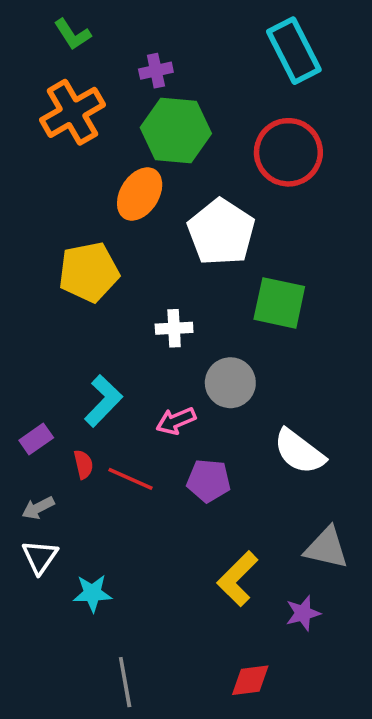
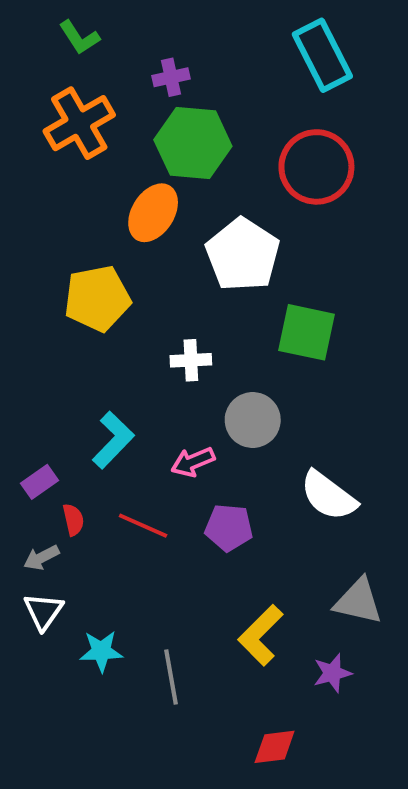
red semicircle: (83, 464) -> (73, 520), moved
gray line: (125, 682) -> (171, 677), moved

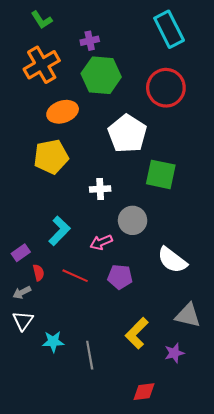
orange ellipse: (153, 213) -> (63, 112), moved, turned 40

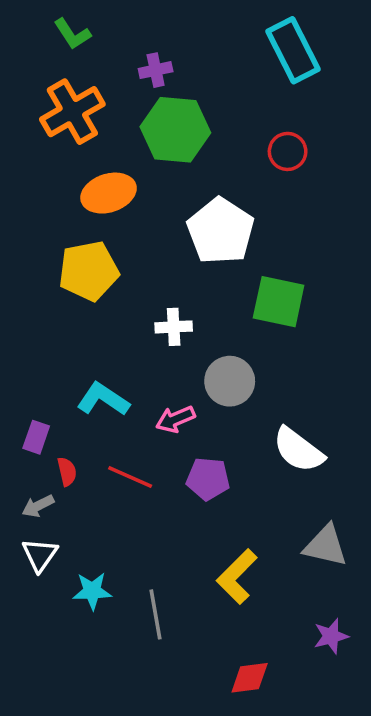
red circle: (166, 88) -> (288, 151), size x0.6
cyan L-shape: (59, 231) -> (103, 399), turned -100
purple rectangle: (21, 253) -> (36, 437), turned -36
purple star: (174, 353) -> (331, 636), moved

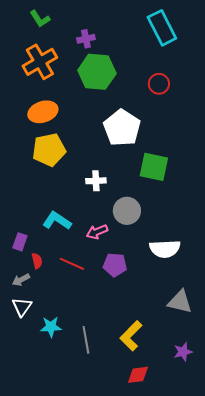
orange ellipse: (109, 193) -> (43, 112), moved
white semicircle: (298, 450) -> (165, 249), turned -40
yellow L-shape: (237, 576) -> (131, 336), moved

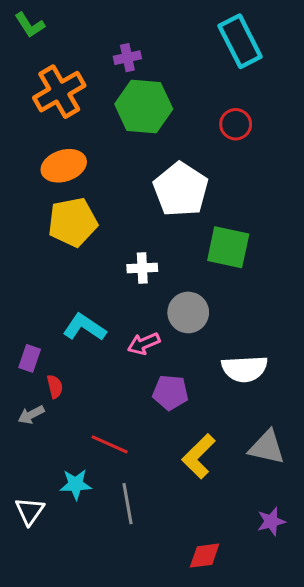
green L-shape: (40, 19) -> (30, 25), moved
red line: (72, 264) -> (110, 444), moved
white triangle: (22, 307) -> (30, 511), moved
yellow L-shape: (131, 336) -> (199, 456), moved

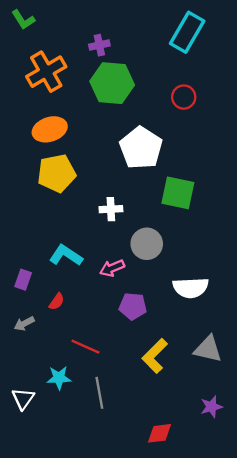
cyan rectangle: (240, 41) -> (187, 32), turned 57
red semicircle: (55, 387) -> (57, 302), moved, turned 48

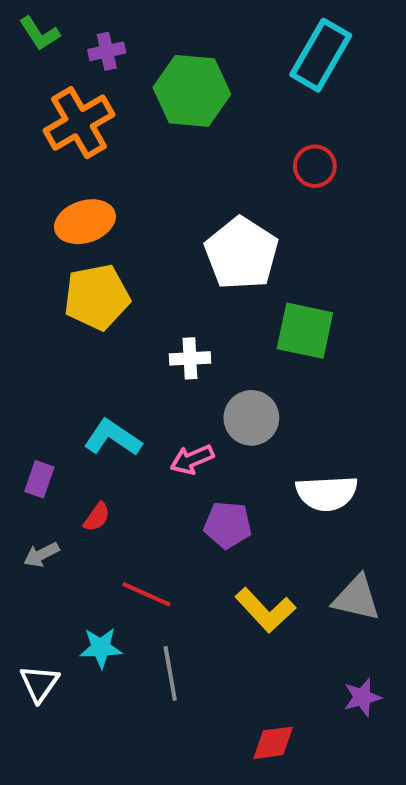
purple cross: (99, 45) -> (107, 51), moved
green hexagon: (112, 83) -> (192, 91), moved
yellow L-shape: (155, 356) -> (265, 610), turned -88

